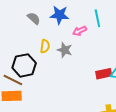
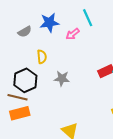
gray semicircle: (34, 18) -> (25, 32), turned 120
gray star: (65, 50) -> (62, 79), moved

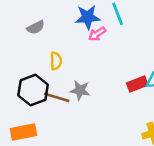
blue star: (49, 23) -> (88, 17), moved
brown line: (18, 97) -> (57, 97), moved

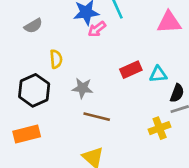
red rectangle: (137, 84) -> (131, 70), moved
brown line: (57, 97) -> (97, 117), moved

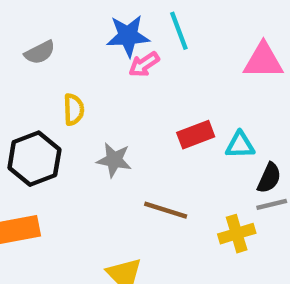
brown line: (97, 117) -> (166, 210), moved

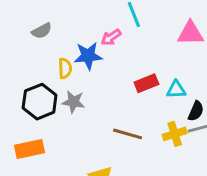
blue star: (128, 36) -> (88, 56), moved
gray star: (114, 160) -> (73, 102), moved
yellow cross: (237, 234) -> (175, 134), moved

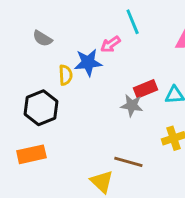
gray semicircle: (42, 31) -> (42, 38), turned 60
gray star: (73, 102) -> (132, 105), moved
brown line: (128, 134) -> (128, 162), moved

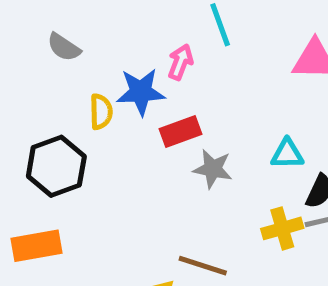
pink arrow: (110, 44) -> (180, 62), turned 144
red rectangle: (145, 89) -> (180, 132), moved

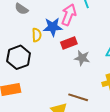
pink arrow: (180, 62) -> (69, 15), size x1.5

